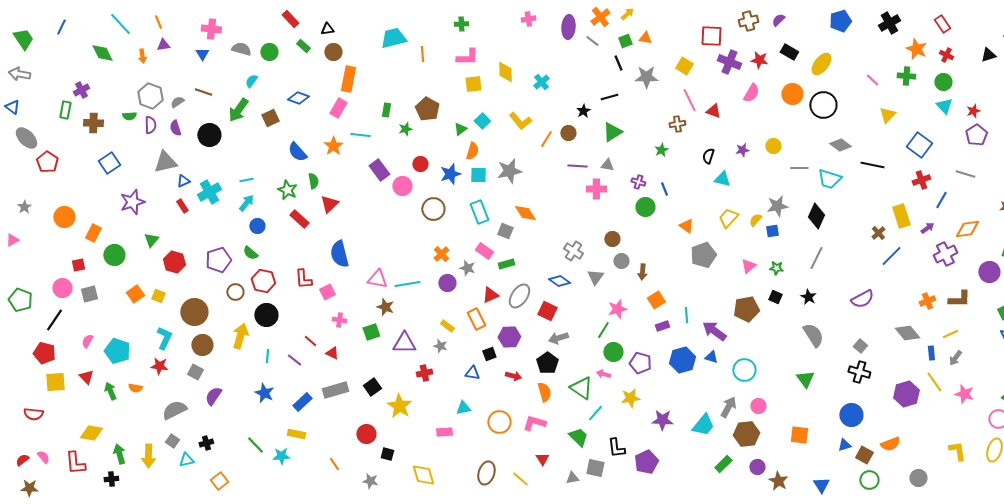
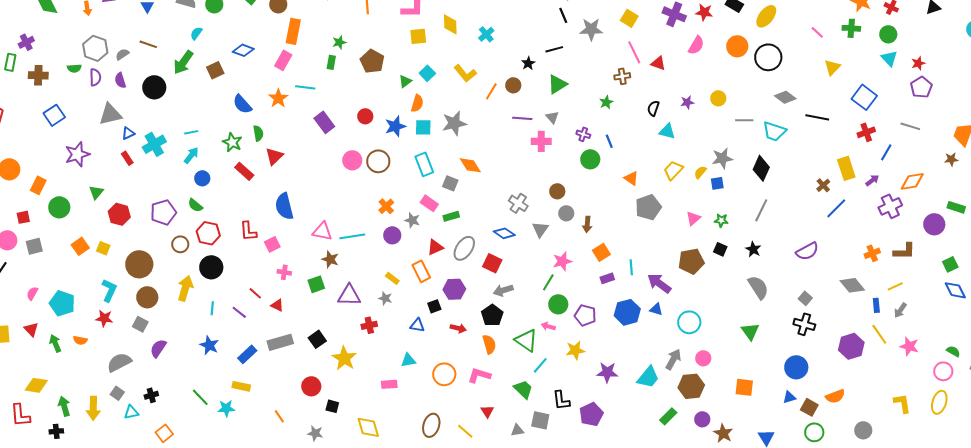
green star: (405, 129) -> (339, 42), moved
gray triangle: (607, 165) -> (552, 117), turned 40
pink circle: (402, 186) -> (352, 160), moved

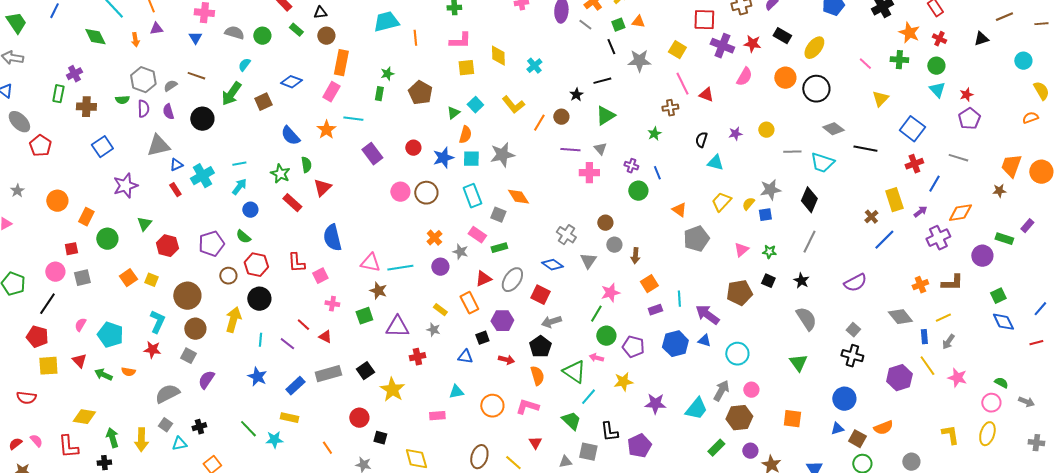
green arrow: (55, 343) -> (103, 375), turned -42

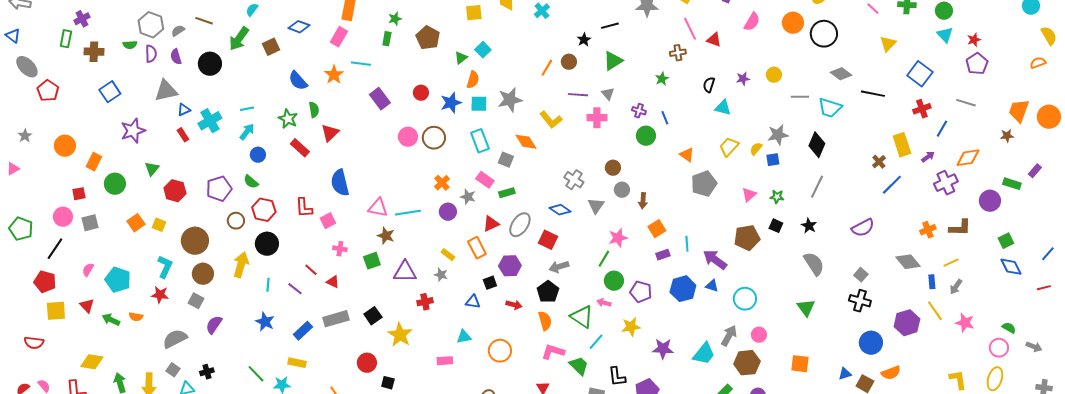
yellow L-shape: (513, 105) -> (551, 120), moved
blue circle: (844, 399) -> (871, 343), moved
pink L-shape: (527, 407) -> (553, 352), moved

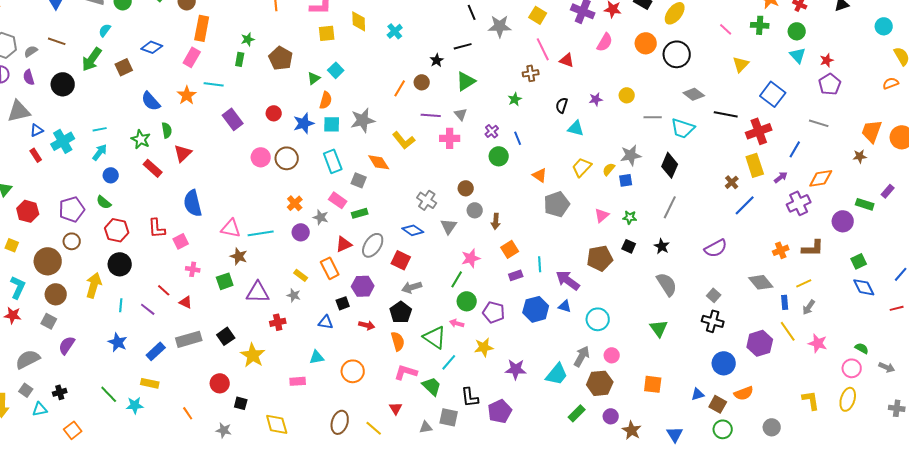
red cross: (922, 109) -> (759, 131), moved, size x1.4
purple cross: (639, 111) -> (492, 131), turned 32
brown circle: (236, 221) -> (72, 241), moved

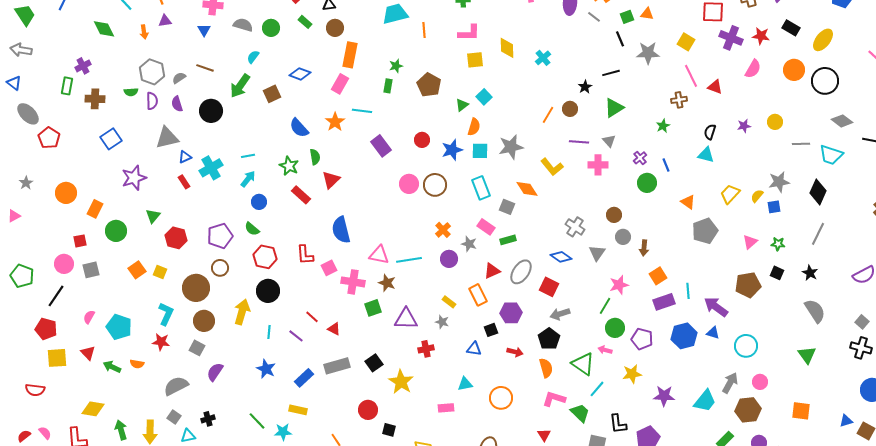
cyan triangle: (576, 128) -> (706, 155), moved
pink cross: (193, 269) -> (353, 282), moved, size x1.6
purple rectangle: (516, 275) -> (664, 302), size x1.5

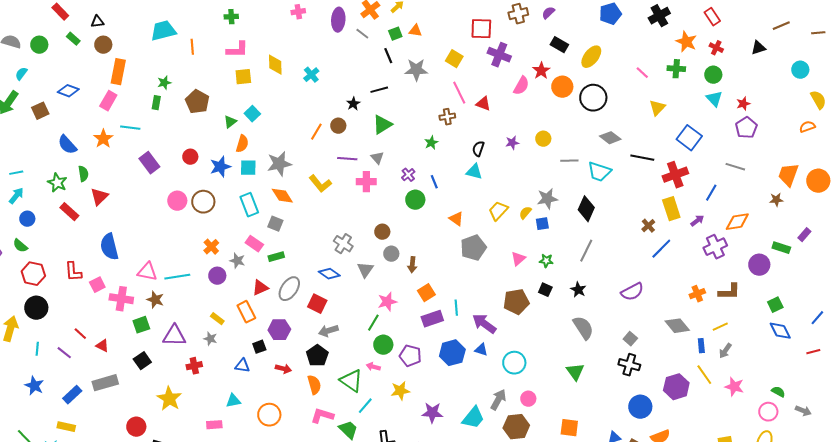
red star: (761, 36) -> (541, 71), moved, turned 30
orange diamond: (527, 189) -> (282, 196), moved
black square: (374, 363) -> (142, 361), moved

